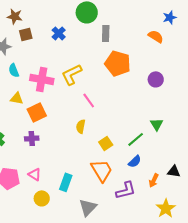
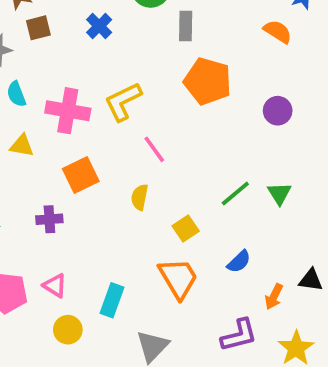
orange square: (37, 112) -> (81, 175), moved
green line: (136, 139) -> (235, 193), moved
purple L-shape: (126, 190) -> (239, 335), moved

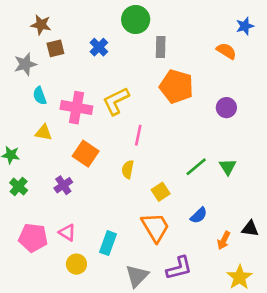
pink line: (154, 149) -> (138, 135), turned 48
orange square: (81, 175) -> (86, 154), turned -30
purple cross: (49, 219) -> (63, 185), turned -30
purple L-shape: (239, 335) -> (179, 268), moved

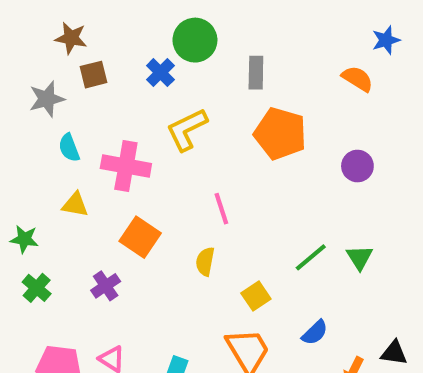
green circle: (136, 19) -> (195, 40), moved
yellow L-shape: (116, 101) -> (187, 129), moved
pink line: (138, 135) -> (221, 209), turned -30

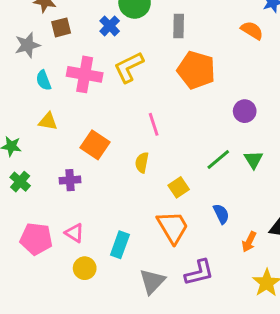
pink cross: (126, 166) -> (85, 74), moved
purple circle: (357, 166) -> (245, 111), moved
purple cross: (106, 286) -> (70, 180), turned 30
blue semicircle: (315, 333) -> (221, 214), turned -72

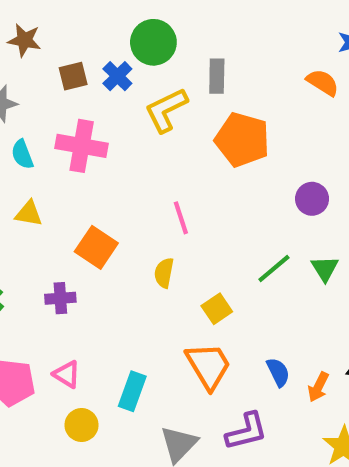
brown square: (61, 27) -> (73, 76), moved
yellow L-shape: (129, 67) -> (166, 110), moved
blue semicircle: (221, 214) -> (278, 372), moved

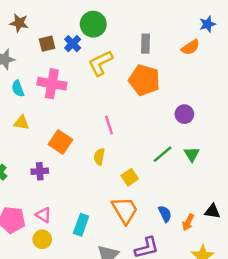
gray rectangle: (217, 76) -> (145, 44), moved
orange semicircle: (323, 82) -> (190, 47), turned 114
yellow circle: (82, 425) -> (42, 239), moved

